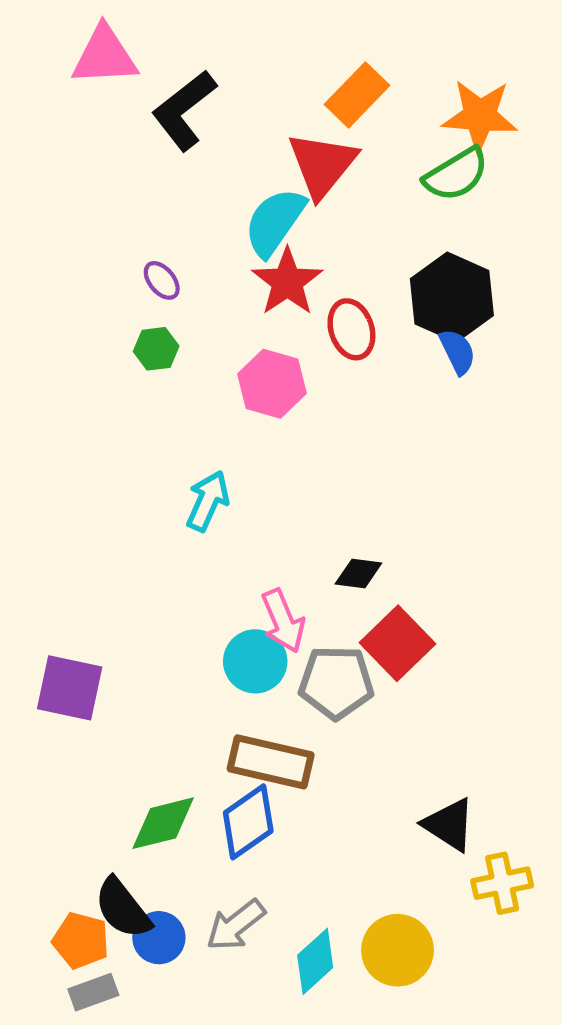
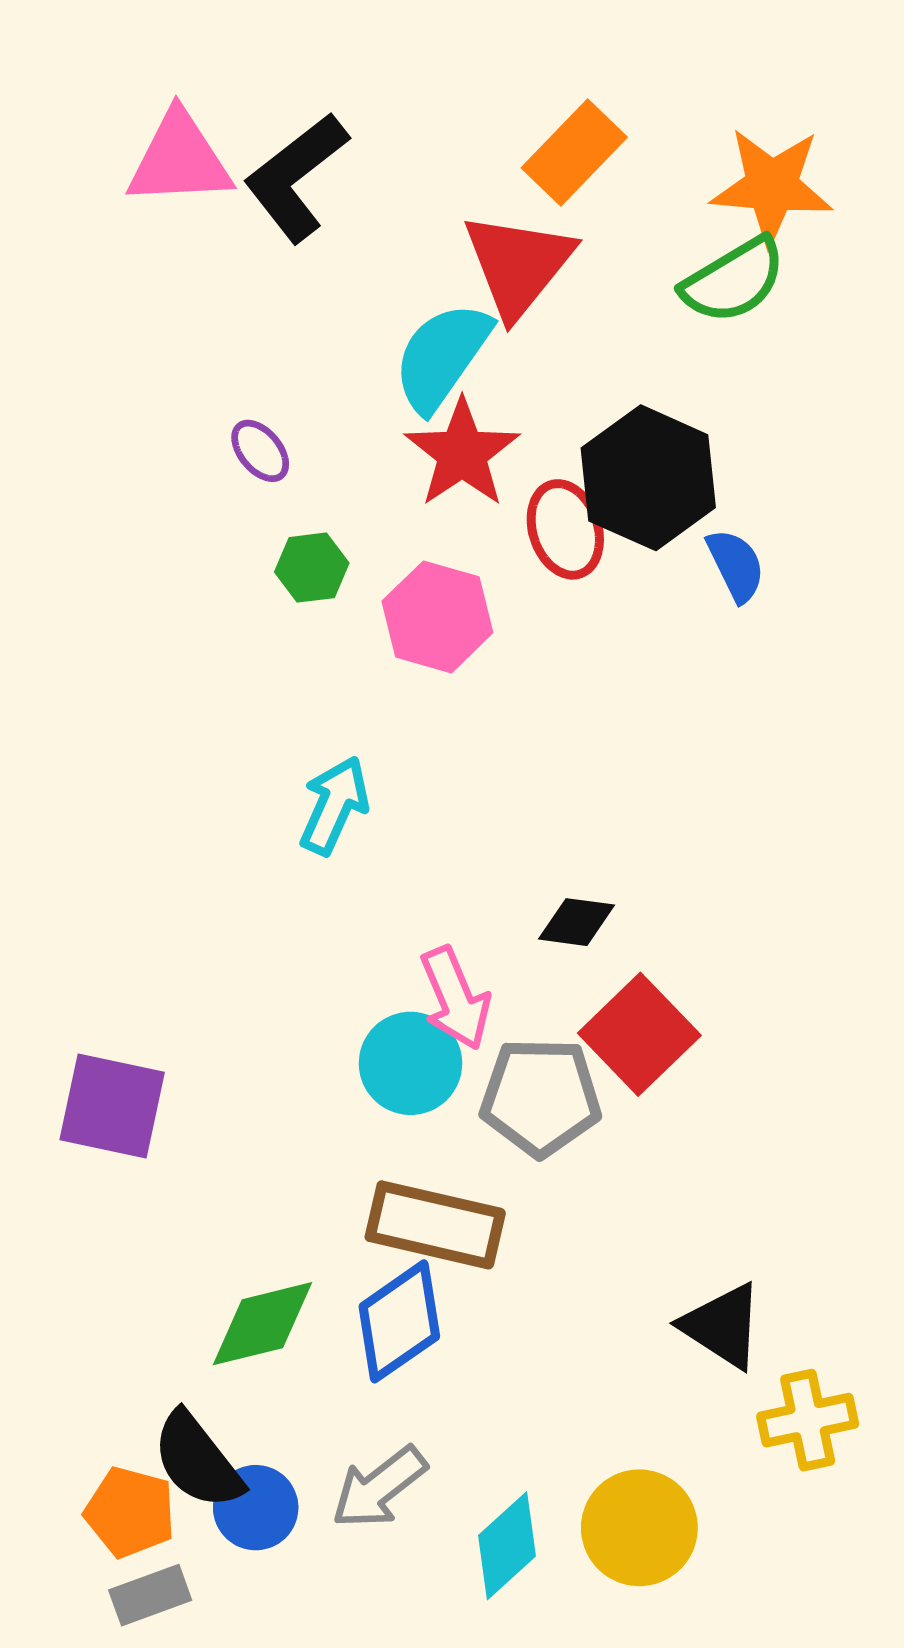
pink triangle: (104, 56) -> (179, 159), moved
black hexagon: (452, 297) -> (648, 478), moved
green hexagon: (156, 349) -> (312, 568), moved

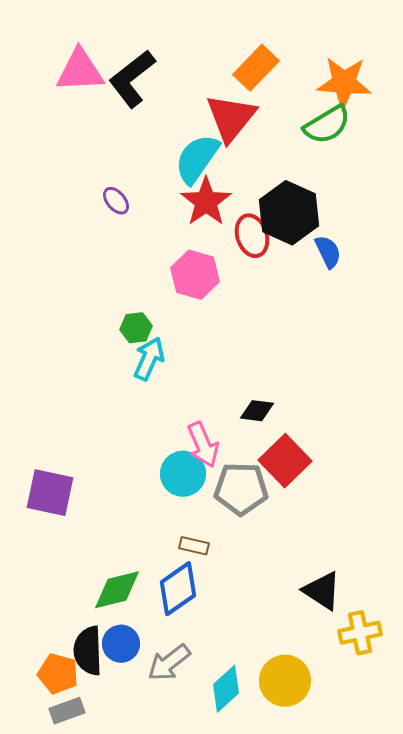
green hexagon: (312, 568) -> (136, 328), moved
brown rectangle: (435, 1225) -> (194, 546), size x0.5
black semicircle: (197, 1461) -> (88, 651), turned 36
blue circle: (256, 1508) -> (121, 644), moved

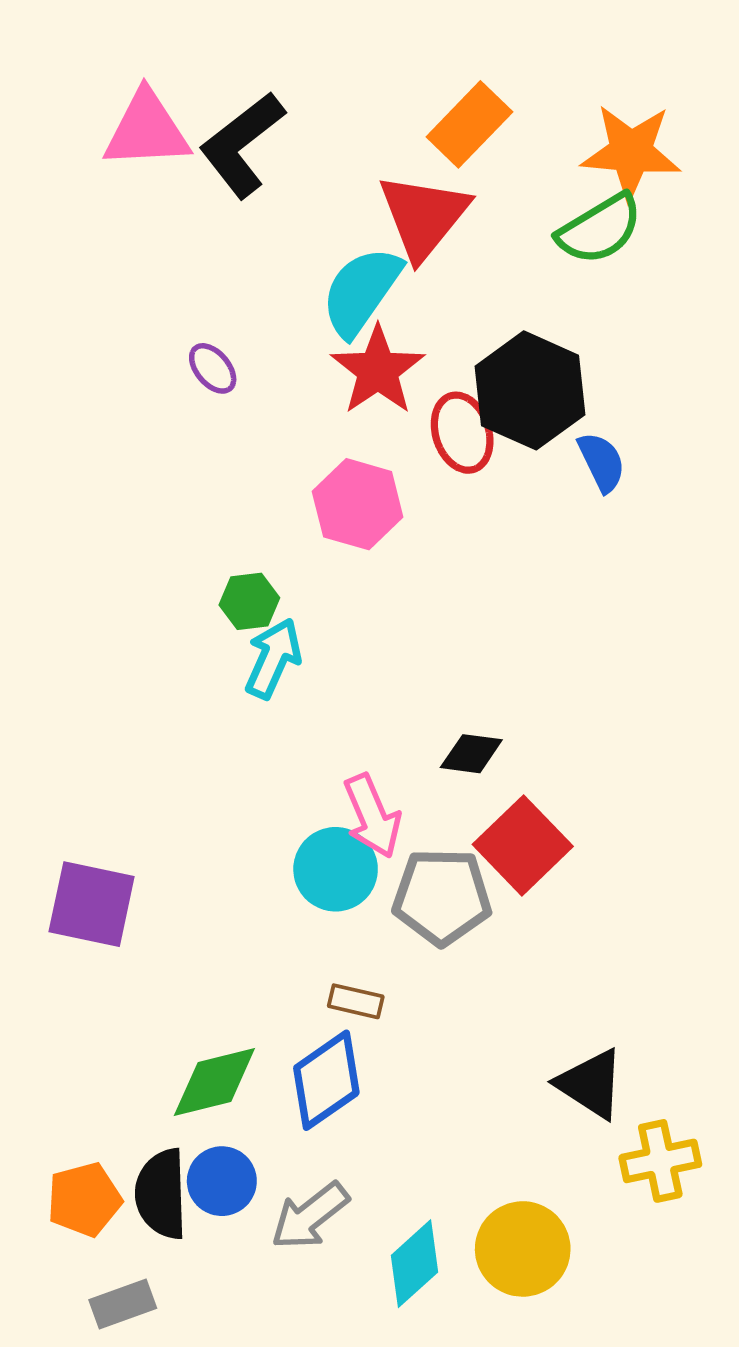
orange pentagon: (58, 674) -> (84, 1199), moved, turned -30

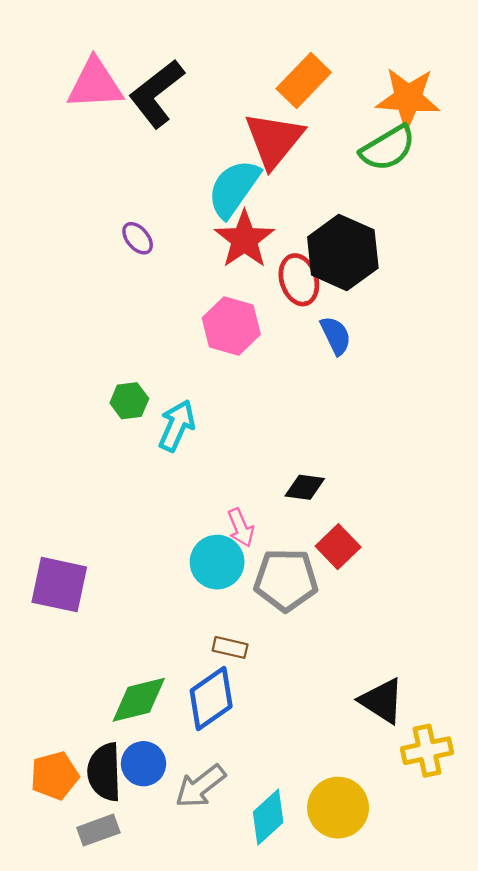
blue semicircle: (602, 462) -> (336, 336), moved
green hexagon: (249, 601) -> (129, 401), moved
pink arrow: (372, 816) -> (241, 528), size x0.7
red square: (523, 845) -> (338, 547), size x0.7
gray rectangle: (123, 1304) -> (98, 830), moved

